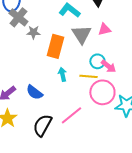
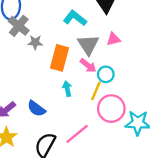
pink arrow: (108, 66) -> (88, 66), moved
yellow line: (88, 76) -> (96, 91), turned -72

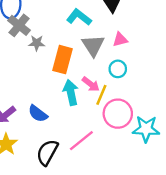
pink arrow: (88, 66) -> (91, 84), moved
cyan circle: (106, 74) -> (118, 69), moved
cyan arrow: (67, 89) -> (71, 92), size x1.5

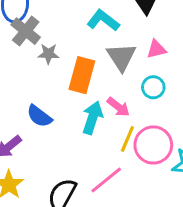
cyan arrow: (71, 92) -> (93, 118), turned 30
yellow line: (101, 95) -> (127, 139), moved
blue semicircle: (38, 114) -> (39, 116), moved

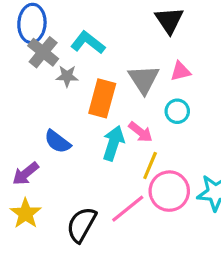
cyan L-shape: (103, 20) -> (88, 43), moved
pink circle: (153, 145) -> (169, 191), moved

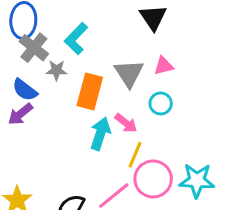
cyan L-shape: (88, 43) -> (76, 39), turned -84
blue semicircle: (57, 142) -> (25, 90), moved
purple arrow: (26, 174) -> (20, 114), moved

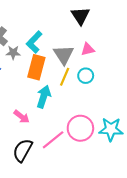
cyan L-shape: (76, 39) -> (34, 42), moved
pink arrow: (126, 123) -> (22, 117), moved
yellow line: (135, 155) -> (65, 77), moved

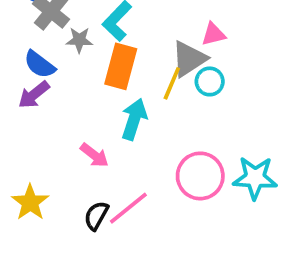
gray triangle: (64, 55) -> (189, 59), moved, turned 30
pink line: (53, 140) -> (128, 208), moved
black semicircle: (23, 150) -> (96, 216), size x0.7

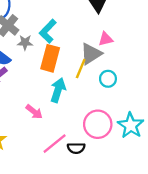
cyan circle: (210, 81) -> (108, 79), moved
cyan star: (255, 178) -> (131, 125), turned 30
black semicircle: (96, 216) -> (76, 148), moved, turned -120

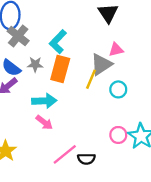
gray star: (25, 42) -> (35, 64), moved
cyan arrow: (58, 90) -> (44, 101), moved, turned 70
pink circle: (98, 124) -> (118, 135), moved, size x0.6

